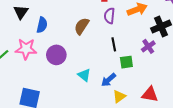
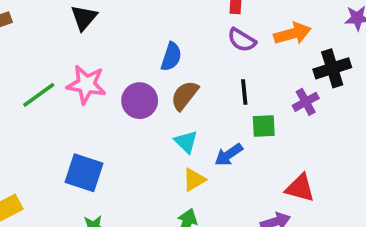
purple semicircle: (109, 16) -> (242, 40), turned -70
blue semicircle: (42, 25) -> (171, 57), moved
brown semicircle: (82, 26) -> (185, 95), moved
yellow triangle: (119, 96) -> (194, 180), moved

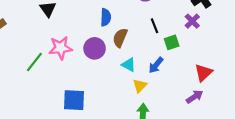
red triangle: (300, 188) -> (203, 73), turned -42

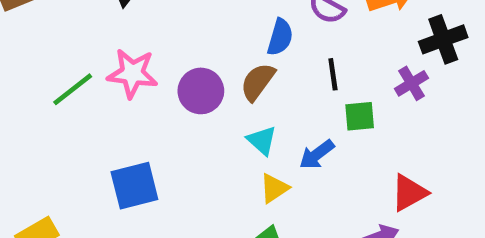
blue semicircle: (106, 17) -> (280, 37), moved
blue square: (74, 100) -> (134, 186), turned -30

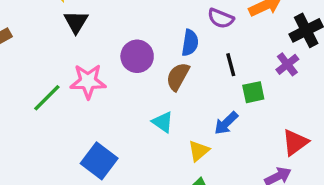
purple circle: (201, 91) -> (137, 56), moved
cyan triangle: (262, 141) -> (163, 122), moved
blue square: (134, 186) -> (99, 161), turned -32

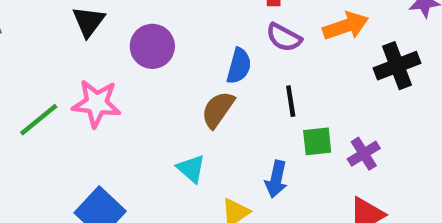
purple circle: (137, 56) -> (152, 46), moved
purple cross: (287, 64) -> (364, 154), moved
blue arrow: (226, 123) -> (276, 179), turned -40

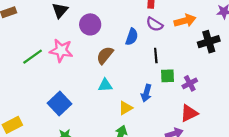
brown semicircle: (218, 110) -> (105, 55), moved
cyan triangle: (191, 169) -> (105, 85), turned -48

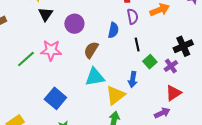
purple semicircle: (155, 24) -> (133, 16), turned -126
black cross: (209, 42) -> (183, 46), moved
green square: (168, 76) -> (150, 62), turned -32
cyan triangle: (105, 85) -> (95, 77), size x1.5
yellow triangle: (125, 108) -> (115, 95), size x1.5

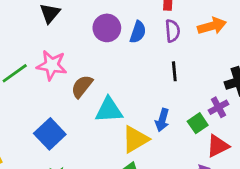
purple circle: (74, 24) -> (107, 28), moved
blue semicircle: (113, 30) -> (138, 32), moved
brown semicircle: (91, 50) -> (82, 86), moved
green square: (150, 62) -> (198, 123), moved

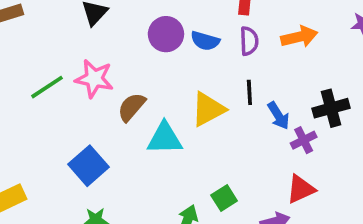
blue semicircle: (138, 32) -> (205, 41), turned 85
blue arrow: (162, 120) -> (278, 116), moved, turned -50
green square: (198, 123) -> (224, 198), moved
yellow triangle: (135, 139) -> (208, 109), moved

